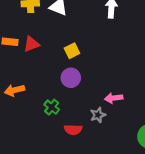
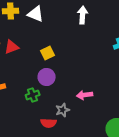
green cross: (52, 107) -> (33, 95), moved, turned 32
gray star: (98, 115) -> (63, 110), moved

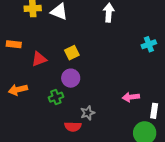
red triangle: (12, 47) -> (39, 59), moved
pink arrow: (85, 95) -> (131, 97), moved

